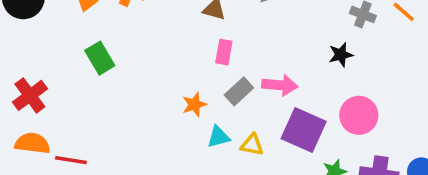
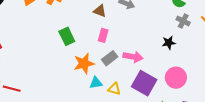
green rectangle: (100, 58) -> (67, 36), moved
orange star: (194, 104) -> (84, 63), size x1.5

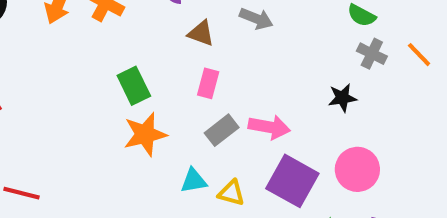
orange star: (84, 63) -> (145, 134), moved

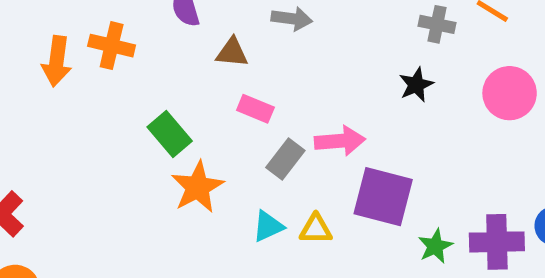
pink rectangle: (208, 83) -> (255, 109), turned -68
pink circle: (357, 169) -> (510, 93), moved

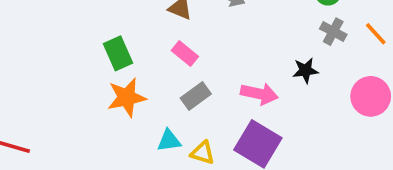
pink arrow: (340, 141) -> (259, 94), moved

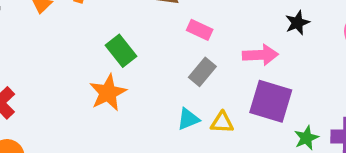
pink rectangle: (185, 54) -> (200, 30), moved
orange star: (127, 97) -> (108, 93), moved

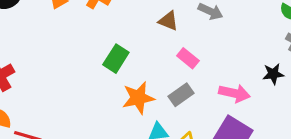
green rectangle: (121, 51) -> (116, 59), turned 56
orange star: (108, 93) -> (138, 98), moved

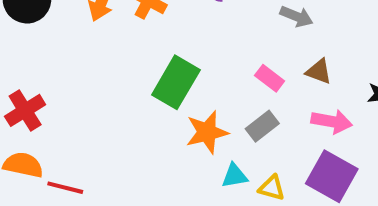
brown triangle: (168, 21) -> (319, 72), moved
green rectangle: (116, 59) -> (176, 82), size x1.4

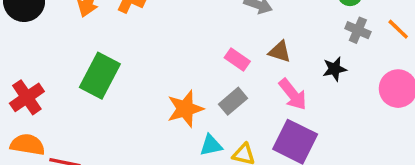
green rectangle: (176, 82) -> (100, 76), moved
pink arrow: (332, 121) -> (293, 94), turned 44

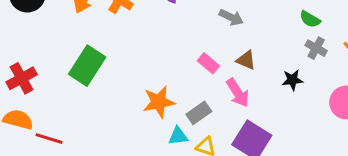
pink arrow: (293, 94) -> (238, 93), moved
gray rectangle: (233, 101) -> (199, 113), moved

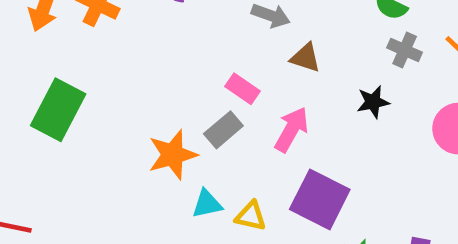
brown triangle: (246, 60) -> (306, 58), moved
pink arrow: (238, 93) -> (292, 130), turned -112
gray rectangle: (199, 113) -> (223, 130), moved

